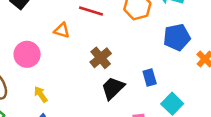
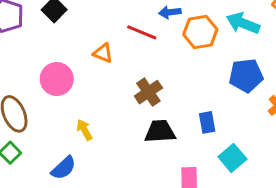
black trapezoid: (113, 88) -> (160, 131), turned 35
yellow arrow: (41, 94) -> (84, 130), moved

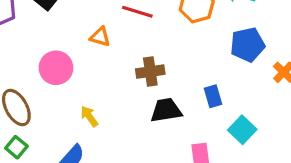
brown cross: (148, 92) -> (150, 72), turned 32

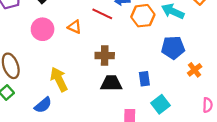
pink circle: (56, 68) -> (43, 29), moved
yellow arrow: (89, 116) -> (59, 79), size x1.6

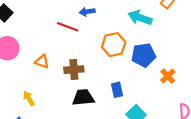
orange hexagon: (143, 16) -> (114, 45), moved
orange triangle: (75, 27) -> (42, 62), moved
yellow arrow: (59, 79) -> (29, 98), size x0.6

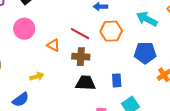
red line: (68, 27) -> (80, 34), moved
orange hexagon: (114, 45) -> (111, 31), moved
yellow arrow: (29, 98) -> (37, 76), turned 96

